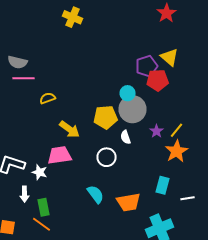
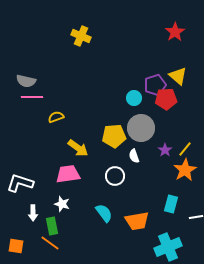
cyan circle: (128, 93) -> (134, 98), moved
white star: (40, 172) -> (62, 204), moved

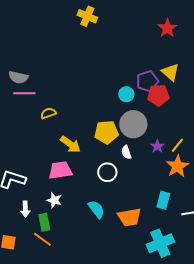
yellow cross: (81, 36) -> (87, 16), moved

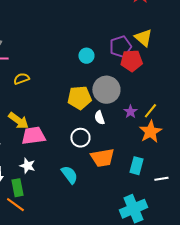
cyan circle: (126, 94) -> (86, 56), moved
yellow arrow: (70, 144) -> (18, 121), moved
orange trapezoid: (129, 217) -> (102, 158), moved

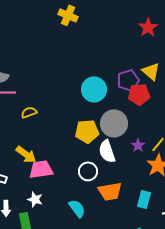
cyan circle: (86, 56) -> (94, 89), size x1.6
white semicircle: (99, 118) -> (107, 151), size x1.6

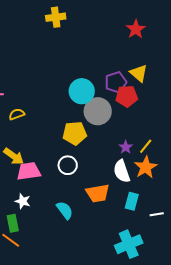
yellow cross: (68, 15) -> (56, 17), turned -30
gray circle: (114, 123) -> (98, 111), moved
white semicircle: (107, 151) -> (122, 171), moved
white circle: (88, 171) -> (68, 165), moved

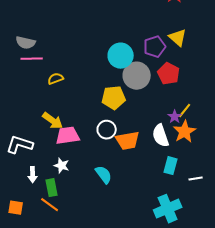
red pentagon: (127, 96) -> (169, 74), moved, turned 30
purple star: (126, 147) -> (175, 117), moved
orange trapezoid: (98, 193) -> (128, 141), moved

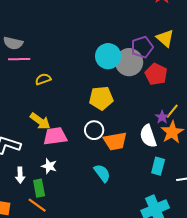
gray circle: (137, 76) -> (129, 62), moved
cyan semicircle: (104, 175) -> (102, 173), moved

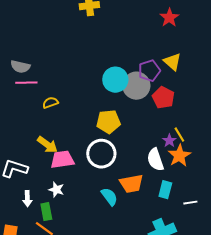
yellow line: (172, 111) -> (179, 135), turned -70
white circle: (94, 130) -> (101, 154), size x1.5
orange trapezoid: (115, 141) -> (131, 184), moved

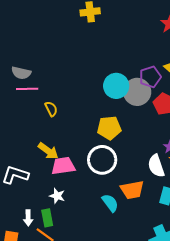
yellow semicircle: (50, 103) -> (51, 109), turned 84
white arrow: (27, 199) -> (28, 218), moved

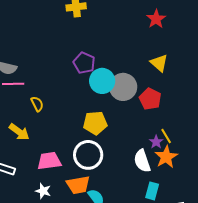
purple pentagon: (150, 77) -> (84, 63), moved, turned -30
yellow arrow: (48, 151) -> (19, 132), moved
orange trapezoid: (132, 190) -> (78, 185), moved

